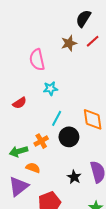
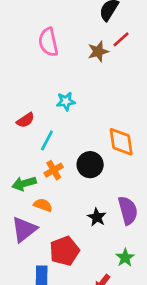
brown star: (69, 43) -> (98, 51), moved
pink semicircle: (37, 60) -> (48, 42), moved
cyan line: (57, 118) -> (47, 140), moved

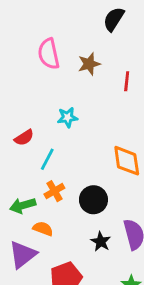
red line: (121, 39) -> (127, 81), moved, turned -42
brown star: (98, 51) -> (89, 64), moved
black circle: (90, 165) -> (93, 200), moved

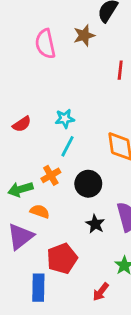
brown star: (89, 64) -> (84, 35), moved
cyan star: (67, 117) -> (65, 119), moved
cyan line: (47, 159) -> (67, 146), moved

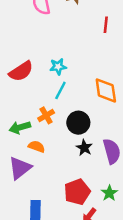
red semicircle: (22, 124) -> (21, 71), size x1.5
black star: (95, 224) -> (84, 148), moved
red pentagon: (62, 259) -> (77, 192), moved

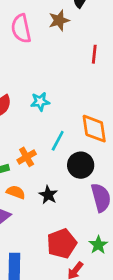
cyan line: (60, 90) -> (58, 141), moved
black circle: (78, 123) -> (81, 165), moved
black star: (84, 148) -> (48, 195), moved

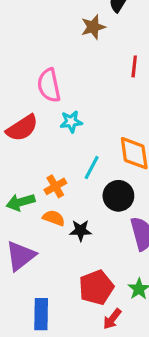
pink semicircle: (21, 28) -> (49, 85), moved
orange semicircle: (16, 192) -> (54, 218), moved
black star: (48, 195) -> (81, 231), turned -30

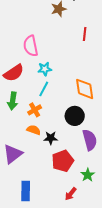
cyan line: (92, 167) -> (44, 89), moved
green arrow: (21, 202) -> (13, 101), moved, turned -66
red pentagon: (96, 287) -> (63, 161), moved

